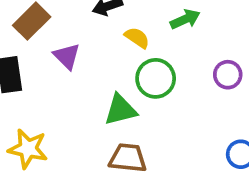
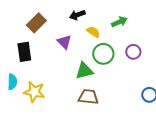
purple triangle: (67, 56) -> (64, 42), moved
purple circle: (228, 75) -> (133, 52), moved

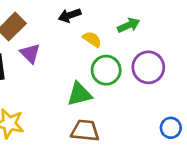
purple triangle: (64, 42) -> (30, 53), moved
purple circle: (133, 52) -> (148, 67), size x1.5

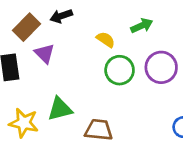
black arrow: (70, 15) -> (61, 16), moved
green triangle: (79, 94) -> (60, 109), moved

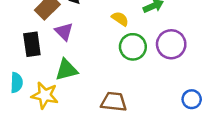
green triangle: (60, 109) -> (66, 70), moved

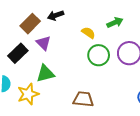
black rectangle: (32, 44) -> (18, 53), turned 54
yellow star: (45, 95) -> (28, 94), turned -30

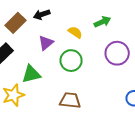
purple triangle: (43, 43) -> (46, 43), moved, turned 35
green circle: (99, 55) -> (71, 61), moved

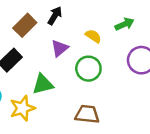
black arrow: (42, 14) -> (55, 16), turned 140

